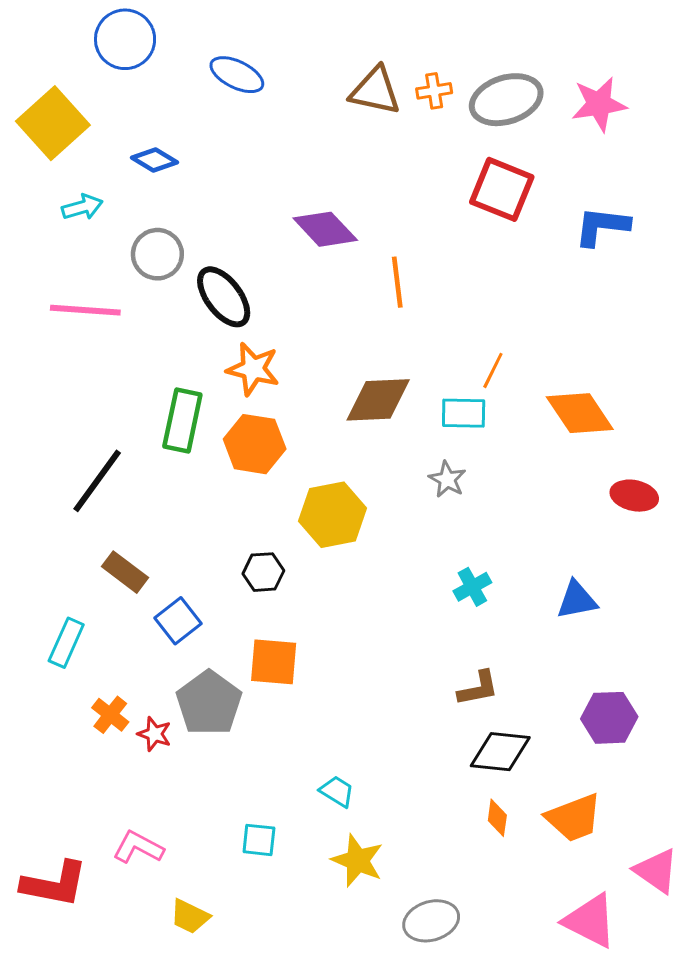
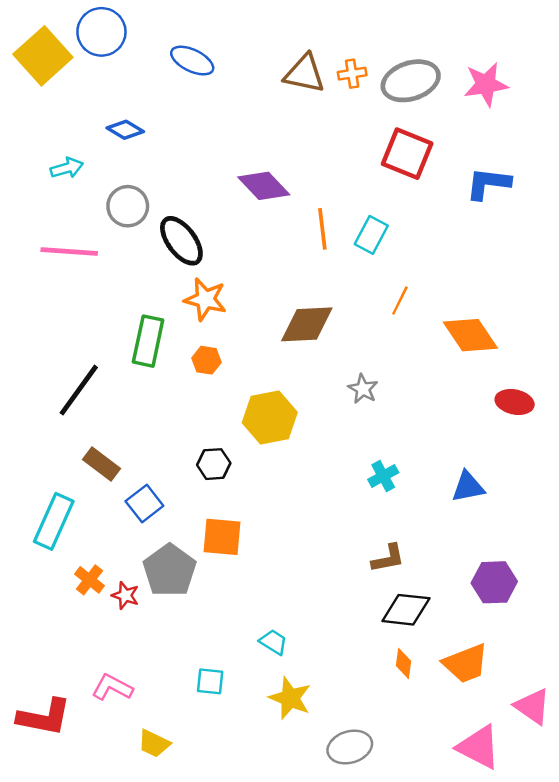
yellow square: (53, 123) -> (43, 56), moved
cyan rectangle: (464, 413) -> (371, 235), moved, turned -63
orange hexagon: (255, 444) -> (207, 360), size x0.6
cyan rectangle: (66, 643) -> (54, 521), size x1.4

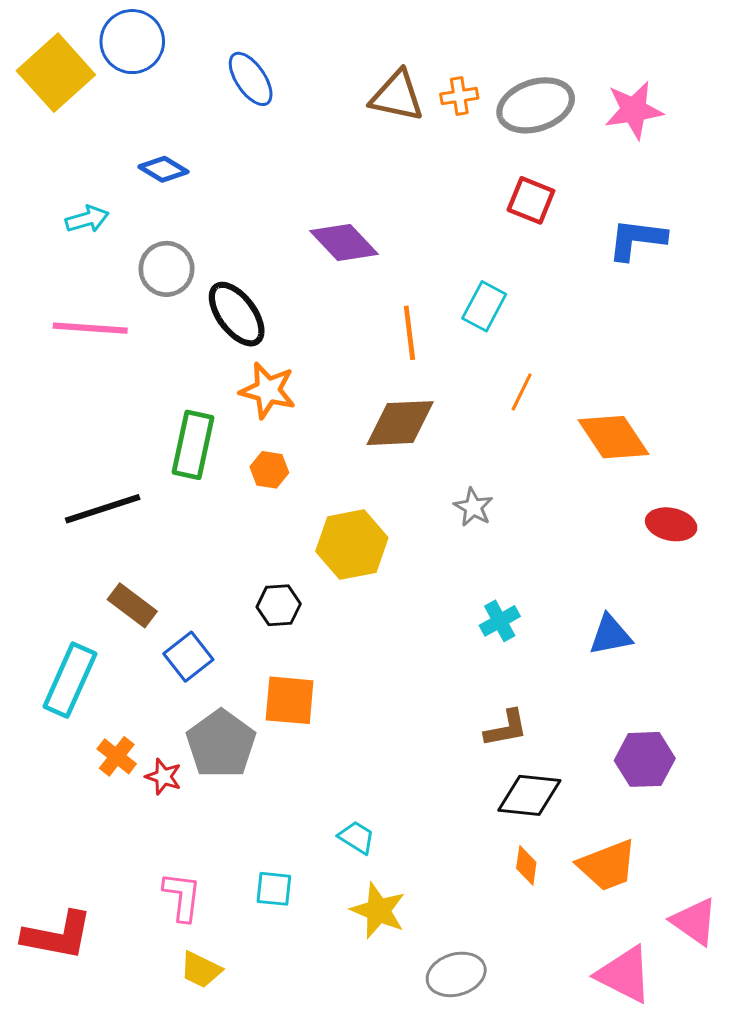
blue ellipse: (192, 61) -> (251, 79), turned 30
red square: (407, 154) -> (531, 200), size x0.7
orange line: (322, 229) -> (409, 333), moved
black line: (79, 390) -> (103, 509), turned 36
pink L-shape: (112, 687) -> (182, 897), moved, turned 69

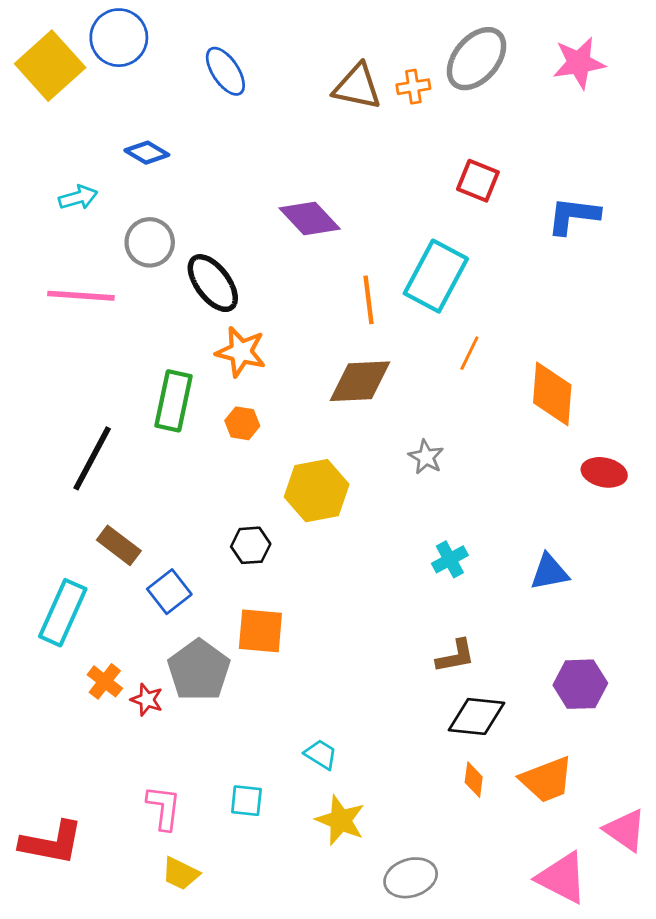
gray ellipse: (536, 105) -> (477, 59), moved, turned -32
pink star: (634, 110) -> (579, 63), moved
cyan rectangle: (484, 306) -> (436, 276), size x1.6
orange diamond: (613, 437) -> (552, 394), turned 38
black line: (103, 509) -> (92, 458), turned -44

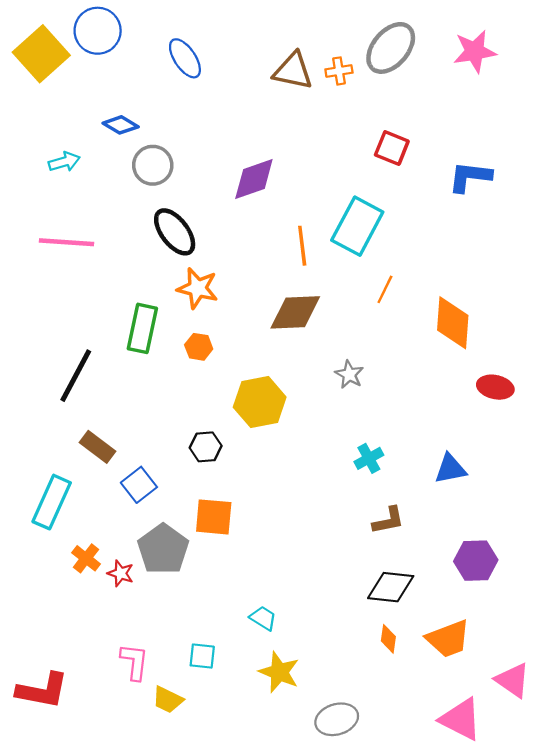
purple diamond: (310, 219) -> (254, 179), turned -66
gray circle: (150, 242) -> (153, 165), moved
brown L-shape: (455, 656) -> (388, 520), moved
yellow trapezoid: (181, 874) -> (168, 700), moved

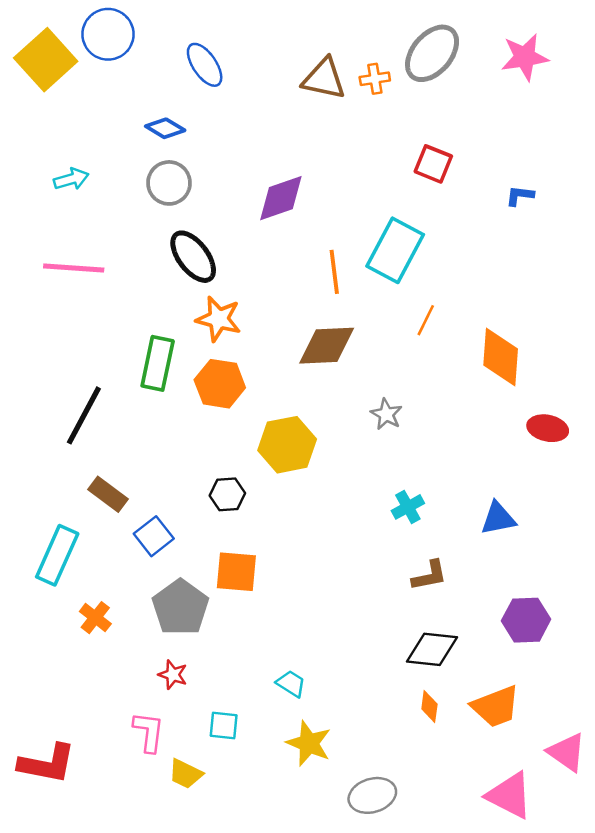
blue diamond: (121, 125) -> (165, 128), moved
blue L-shape: (470, 177) -> (520, 196), size x0.6
orange hexagon: (199, 347) -> (220, 384), size x1.6
red star: (121, 573) -> (173, 675), moved

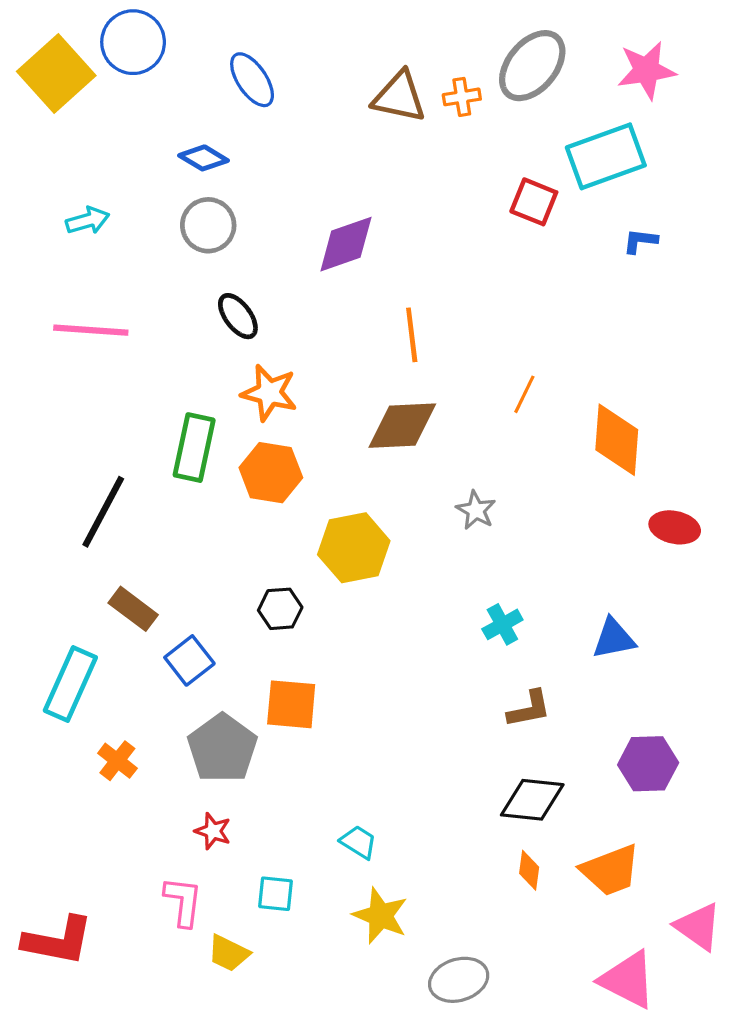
cyan rectangle: (395, 250) -> (606, 156), moved, turned 42
black ellipse: (193, 257) -> (238, 316), size x0.7

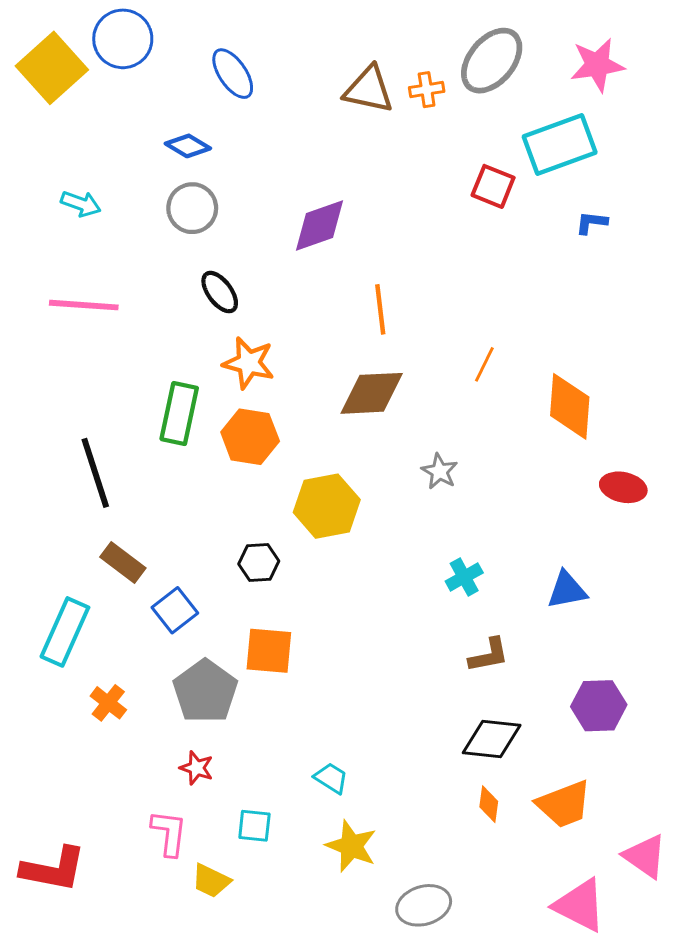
cyan arrow: (88, 221) -> (81, 204), turned 36
black line: (103, 512) -> (95, 473), turned -46

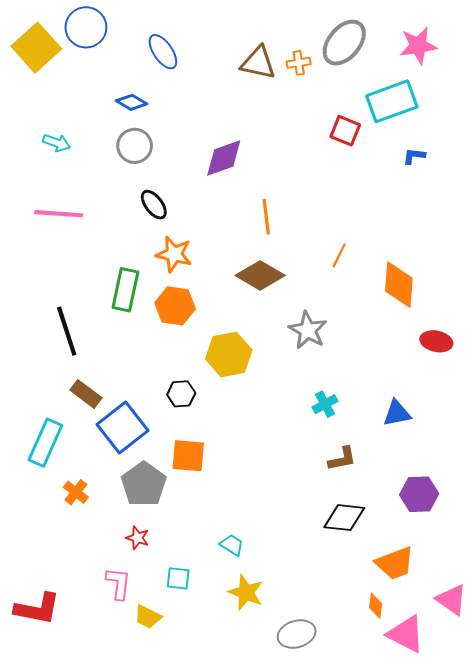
brown diamond: (372, 393) -> (260, 275), turned 33
gray star: (440, 471) -> (308, 330), size x1.5
blue square: (175, 610) -> (122, 427), size x1.6
orange diamond: (489, 804) -> (376, 606), moved

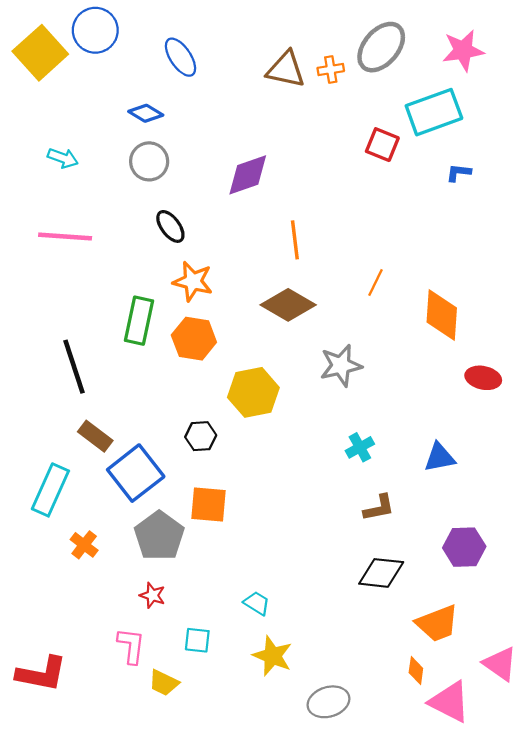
gray star: (308, 330) -> (341, 365), turned 30

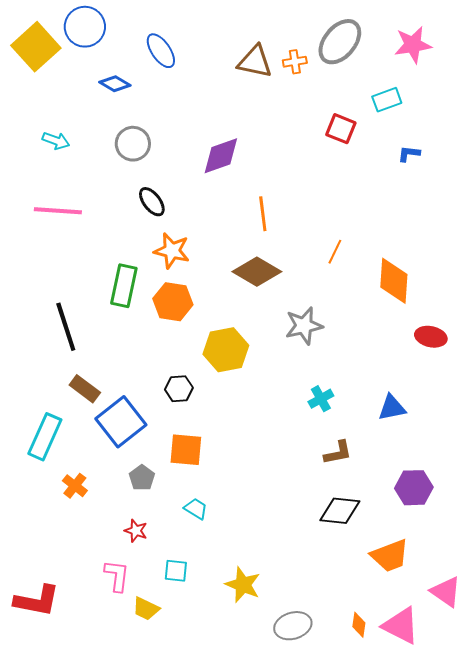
cyan rectangle: (434, 112) -> (387, 100), size x0.6
blue diamond: (146, 113) -> (115, 84), moved
gray pentagon: (159, 536) -> (142, 478), size x0.6
cyan trapezoid: (257, 603) -> (196, 509), moved
orange diamond: (416, 670) -> (359, 625), moved

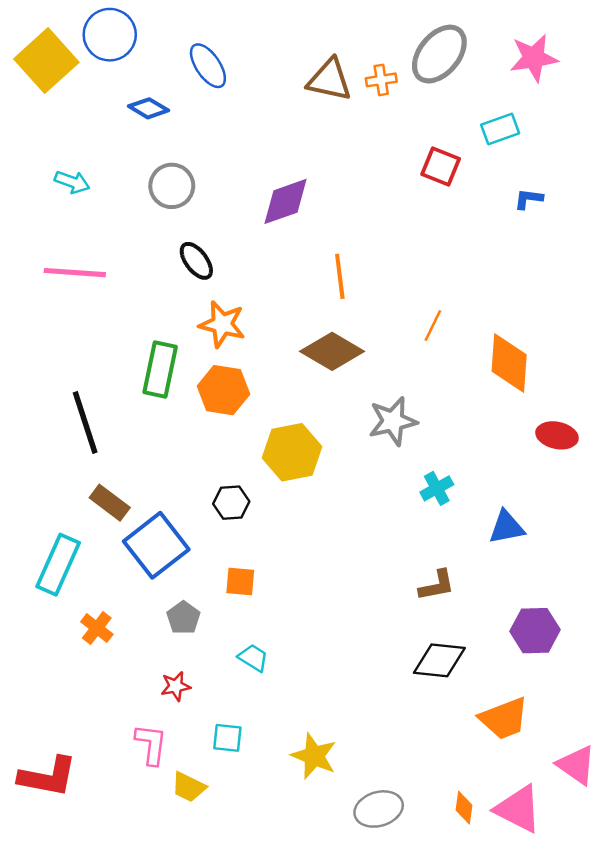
cyan cross: (321, 399) -> (437, 488), moved
orange square: (186, 450) -> (240, 581), size x0.7
red star: (136, 531) -> (176, 686), turned -30

